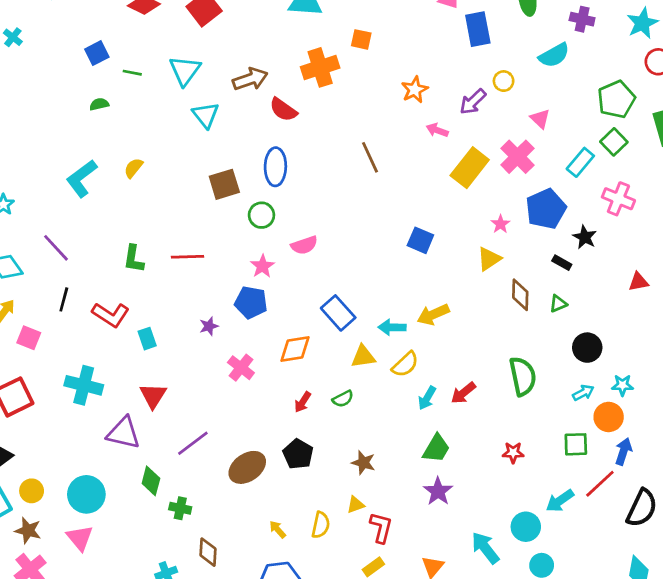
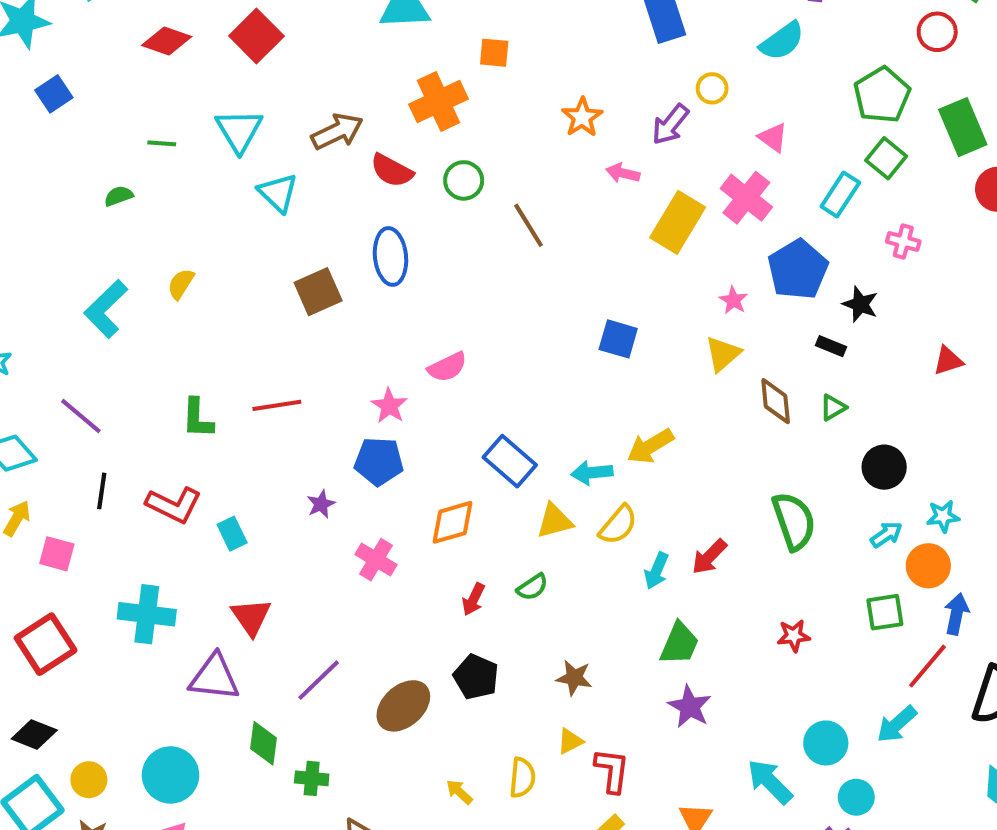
blue square: (97, 53) -> (54, 94), moved
pink cross: (618, 199) -> (903, 242), size x0.7
green circle: (261, 215) -> (464, 180), moved
cyan arrow: (560, 501) -> (897, 724), moved

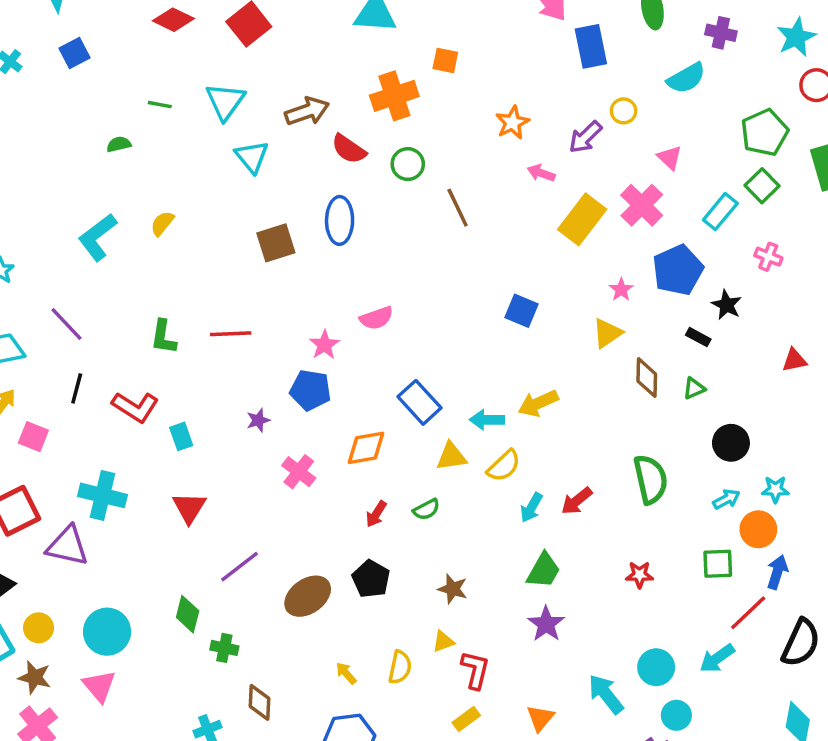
purple triangle: (214, 677) -> (67, 546), moved

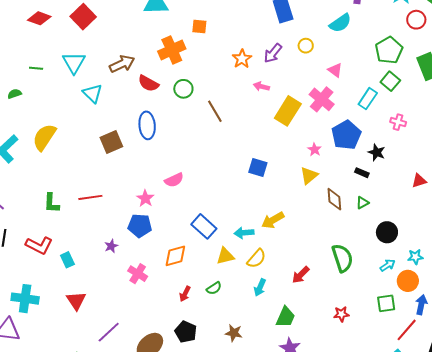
purple arrow: (585, 137) -> (273, 53), moved
yellow semicircle: (162, 223) -> (44, 137), size x1.8
cyan arrow: (531, 508) -> (260, 287), moved

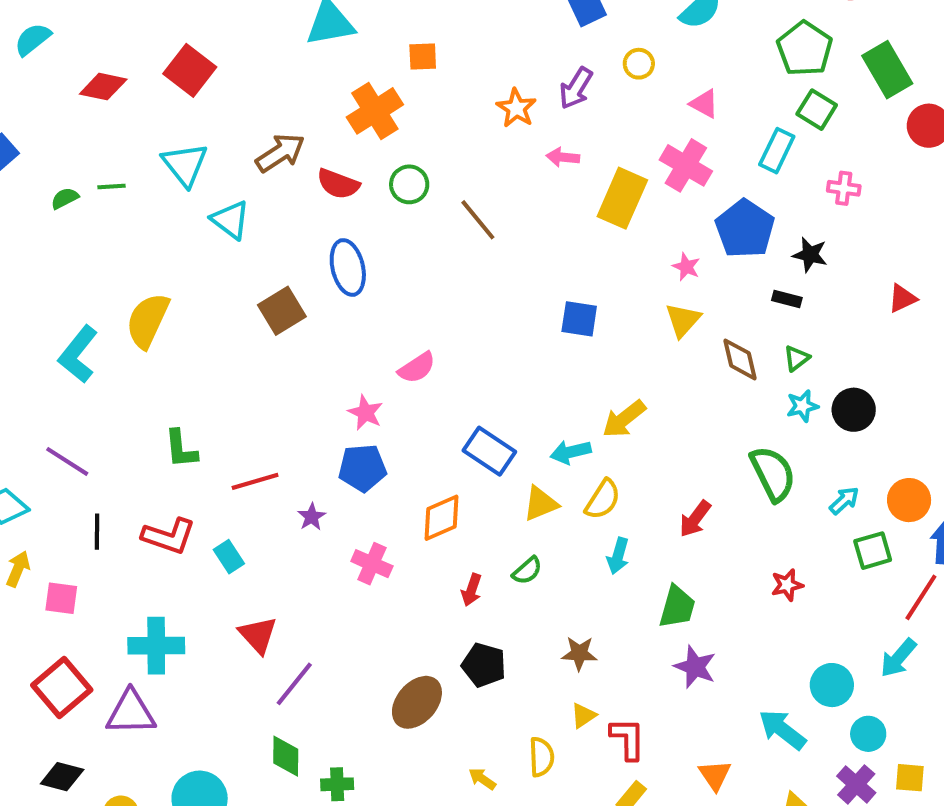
green semicircle: (15, 94) -> (65, 198), moved
red line: (90, 197) -> (255, 481), moved
cyan star: (415, 257) -> (802, 406), moved
cyan arrow: (388, 265) -> (844, 500), moved
purple line: (109, 332) -> (294, 684), moved

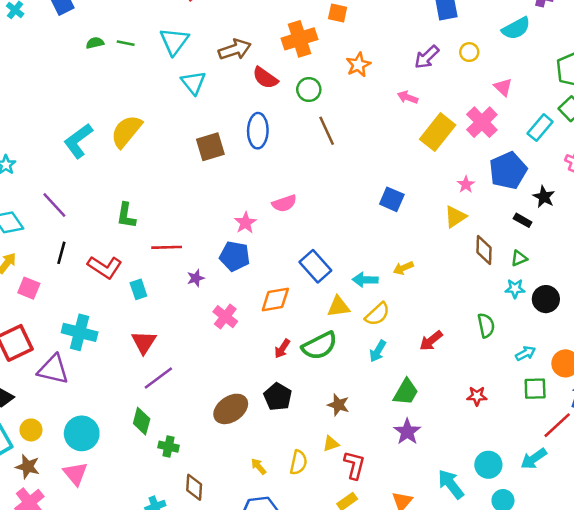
orange star: (516, 108) -> (358, 65), moved
brown line: (478, 220) -> (327, 131), moved
yellow arrow: (624, 419) -> (403, 268), size x0.7
green semicircle: (773, 474) -> (486, 325), size x0.7
green semicircle: (527, 571) -> (320, 346), size x1.8

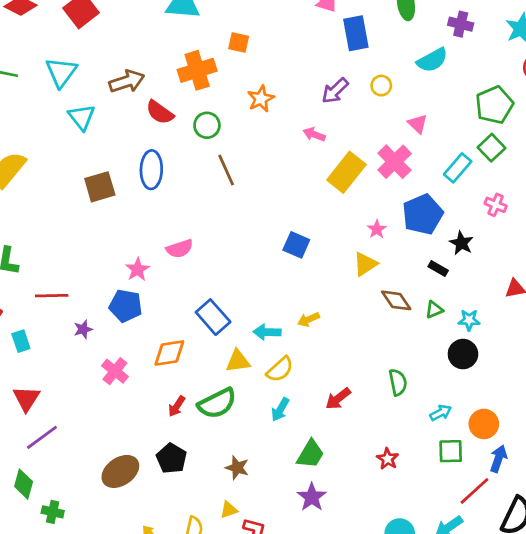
brown diamond: (484, 250) -> (396, 300), turned -36
cyan star: (515, 289) -> (469, 320), moved
red star: (477, 396) -> (388, 459), turned 30

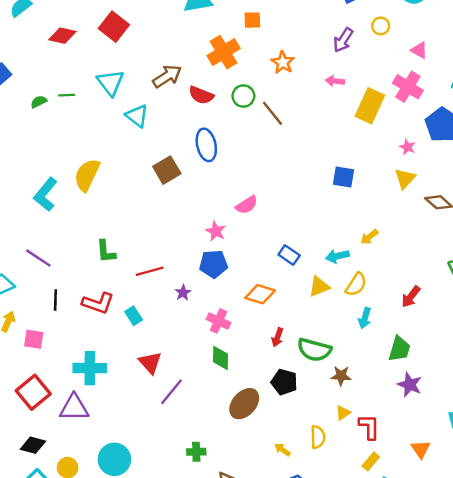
brown line: (226, 170) -> (272, 113), moved
blue rectangle: (213, 317) -> (289, 255), size x0.7
orange diamond: (169, 353) -> (260, 294), turned 40
green semicircle: (217, 403) -> (314, 350), moved, turned 56
green diamond: (24, 484) -> (220, 358), moved

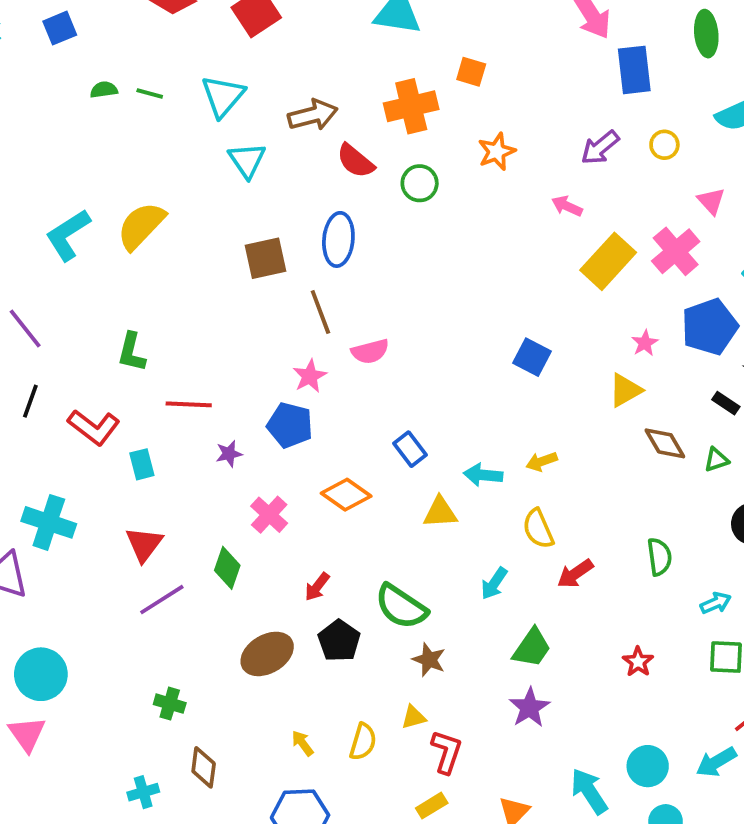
brown line: (272, 113) -> (320, 312), moved
yellow semicircle: (356, 285) -> (538, 529), moved, turned 105
red arrow: (277, 337) -> (317, 587), moved
green diamond: (220, 358) -> (227, 568), moved

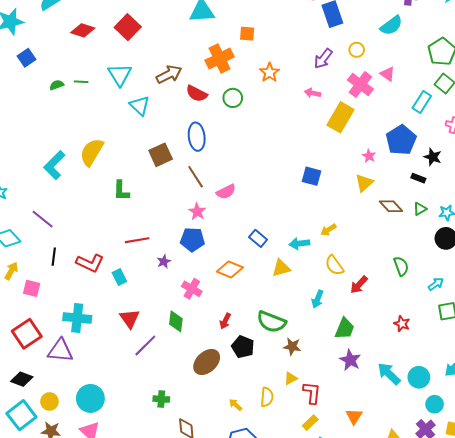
pink cross: (676, 251) -> (360, 85), moved
green L-shape: (132, 352) -> (121, 191), moved
cyan arrow: (589, 791) -> (389, 374), moved

